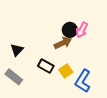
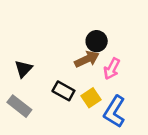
pink arrow: (82, 30) -> (112, 69), moved

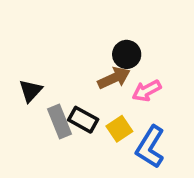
pink arrow: (112, 69) -> (147, 91), turned 35
gray rectangle: (19, 106) -> (60, 121), moved, turned 30

